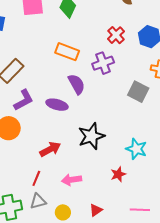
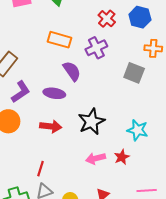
red arrow: (50, 149) -> (51, 126), moved, turned 40
pink arrow: (72, 180) -> (96, 158), moved

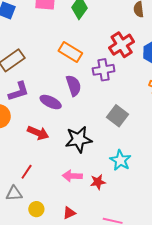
red cross: (107, 19) -> (122, 45), size x1.4
gray square: (134, 73) -> (117, 116), moved
red line: (41, 169) -> (27, 172), moved

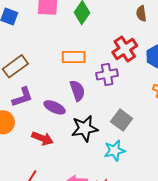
orange rectangle: (70, 52) -> (74, 57), turned -30
black star: (79, 139) -> (85, 128), moved
cyan star: (120, 160) -> (115, 151), moved, turned 30

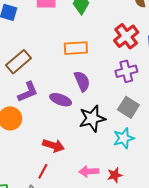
purple cross: (107, 74) -> (126, 71), moved
red arrow: (42, 138) -> (53, 146), moved

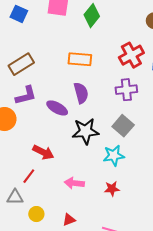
red star: (115, 175) -> (112, 189), moved

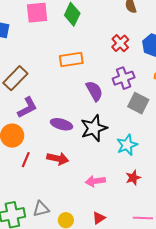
red cross: (131, 55) -> (120, 43), size x0.7
purple semicircle: (81, 93) -> (94, 91), moved
purple ellipse: (57, 108) -> (61, 124), moved
gray square: (123, 126) -> (138, 103), moved
red line: (29, 176) -> (26, 160), moved

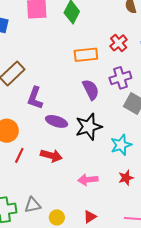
orange rectangle: (71, 59) -> (86, 55), moved
purple L-shape: (27, 107) -> (35, 98), moved, turned 135

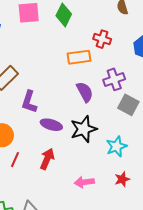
red cross: (119, 43) -> (102, 39), moved, turned -30
red arrow: (51, 156) -> (47, 159), turned -80

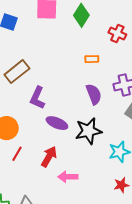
red cross: (102, 39) -> (117, 33), moved
orange rectangle: (79, 57) -> (92, 59), size x0.6
pink arrow: (84, 182) -> (68, 177), moved

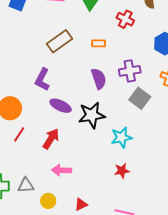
brown rectangle: (17, 72) -> (60, 41), moved
pink arrow: (68, 177) -> (62, 170), moved

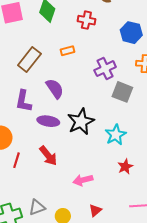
purple semicircle: (99, 79) -> (55, 89), moved
red arrow: (51, 139) -> (48, 156), turned 125
pink arrow: (62, 170) -> (83, 180), moved

